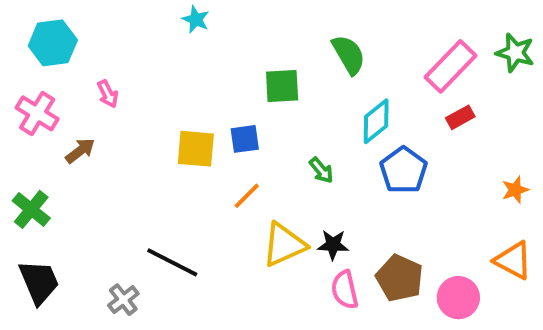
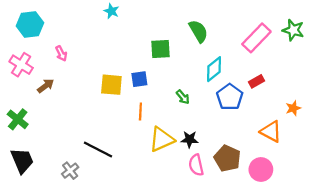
red rectangle: (460, 117) -> (256, 81), moved
orange line: (247, 196) -> (140, 111), turned -42
orange triangle: (513, 260) -> (271, 132), moved

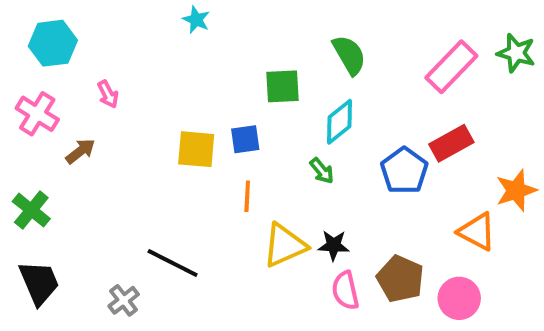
cyan diamond: (214, 69) -> (339, 122), moved
red rectangle: (256, 81) -> (451, 143), size x1.5
orange star: (293, 108) -> (516, 190), size x1.5

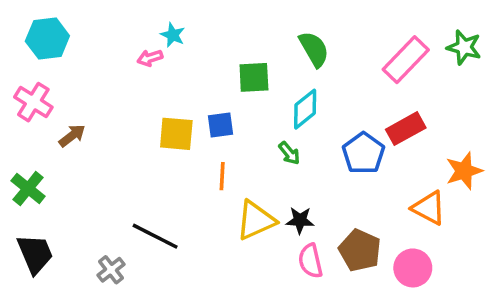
cyan star: (196, 20) -> (173, 35), moved
pink arrow: (108, 94) -> (150, 58), moved, turned 100

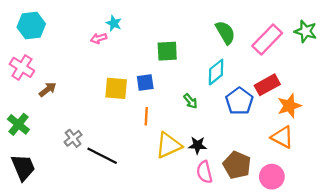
green semicircle: (314, 49) -> (225, 33), moved
cyan diamond: (305, 109) -> (216, 72), moved
orange star: (464, 171) -> (289, 106), moved
gray cross: (111, 270) -> (73, 138), moved

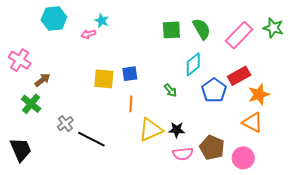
cyan hexagon: (31, 26) -> (54, 19), moved
green square: (167, 51) -> (171, 30), moved
green cross: (18, 124) -> (31, 104), moved
pink semicircle: (204, 172) -> (183, 154), turned -84

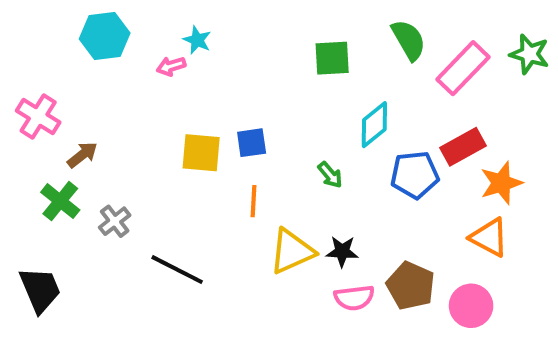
green semicircle: (202, 29) -> (409, 40), moved
blue pentagon: (214, 90) -> (415, 175), turned 30
gray cross: (65, 124) -> (115, 221), moved

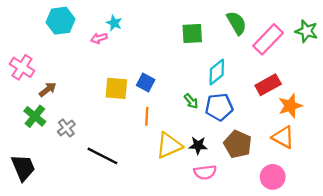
blue square: (252, 143) -> (146, 82), turned 36
blue pentagon: (415, 175) -> (219, 107), moved
brown pentagon: (411, 286) -> (238, 144), moved

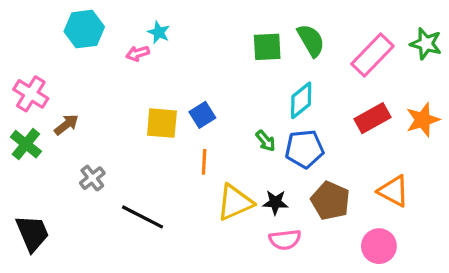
green semicircle: (237, 23) -> (311, 40), moved
blue square: (146, 82) -> (202, 115), turned 30
orange star: (290, 106) -> (423, 120), moved
green cross: (35, 116) -> (26, 144), moved

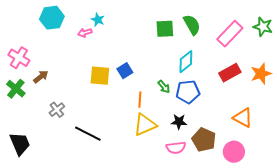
orange line: (204, 162) -> (140, 100), moved
brown pentagon: (330, 201) -> (204, 140), moved
black star: (275, 202) -> (179, 122), moved

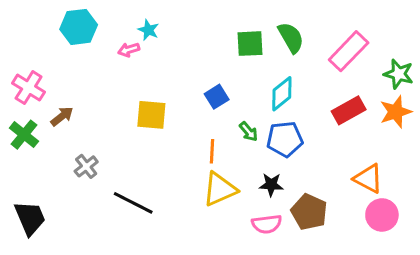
green star: (263, 27) -> (399, 74), moved
blue square: (125, 71) -> (217, 97), moved
pink circle: (234, 152) -> (382, 215), moved

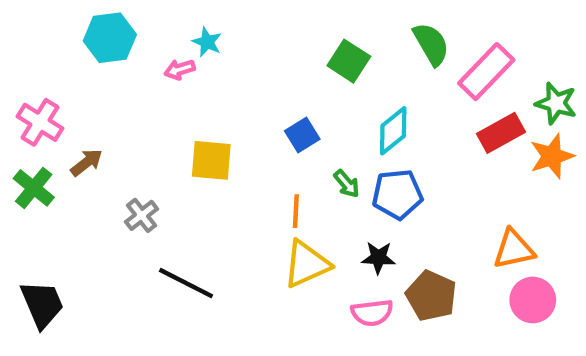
green semicircle: (291, 38) -> (431, 44), moved
green square: (250, 44) -> (349, 61), turned 36
red rectangle: (349, 110) -> (501, 133), moved
gray cross: (86, 166) -> (142, 215), moved
orange triangle: (368, 179) -> (514, 249), turned -40

